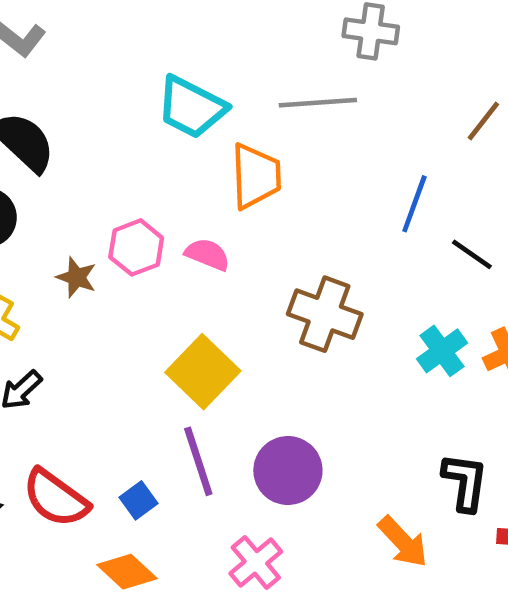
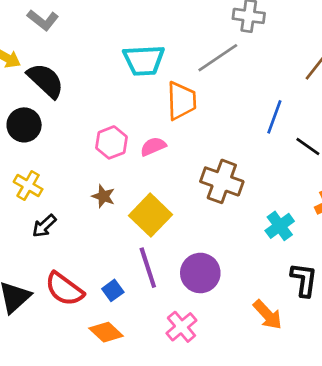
gray line: (318, 103) -> (218, 58), turned -30
cyan trapezoid: (191, 107) -> (144, 60), turned -30
pink semicircle: (207, 254) -> (153, 146), turned -45
brown star: (76, 277) -> (103, 196), moved
cyan cross: (442, 351) -> (280, 226), moved

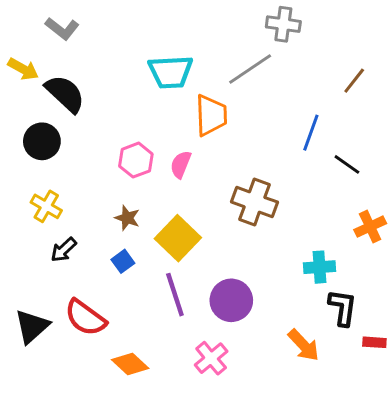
pink semicircle: (153, 146) -> (181, 164), turned -45
cyan cross: (280, 226) -> (320, 267), moved, turned 32
blue square: (113, 290) -> (123, 261), moved

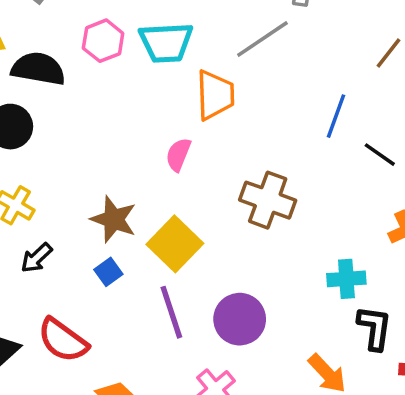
black semicircle: (65, 94) -> (38, 69), turned -33
pink hexagon: (136, 160) -> (103, 41), moved
brown star: (127, 218) -> (114, 219), size x1.5

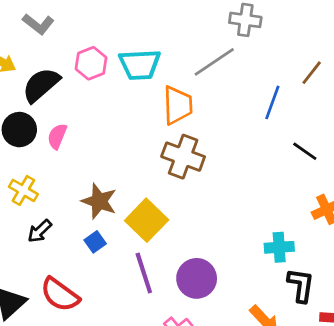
black semicircle: (38, 69) -> (41, 85), turned -51
blue line: (336, 116) -> (272, 102), moved
pink semicircle: (178, 155) -> (57, 136), moved
brown cross: (268, 200) -> (183, 157), moved

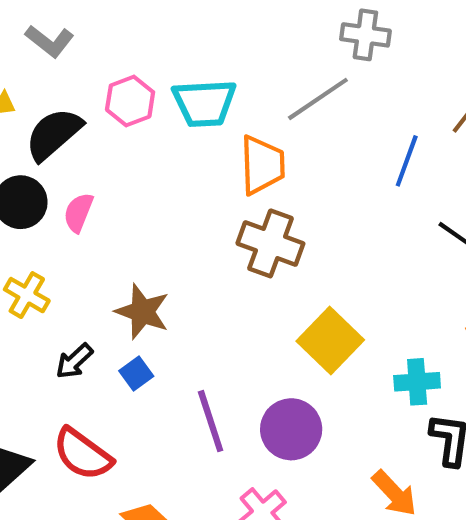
yellow square: (147, 220) -> (330, 341), moved
black arrow: (40, 231) -> (74, 361), moved

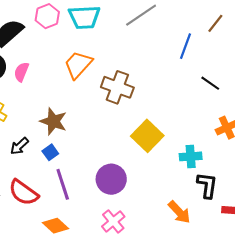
orange trapezoid: (262, 165) -> (78, 65), moved, turned -136
purple line: (211, 421) -> (63, 184), moved
purple circle: (291, 429) -> (111, 179), moved

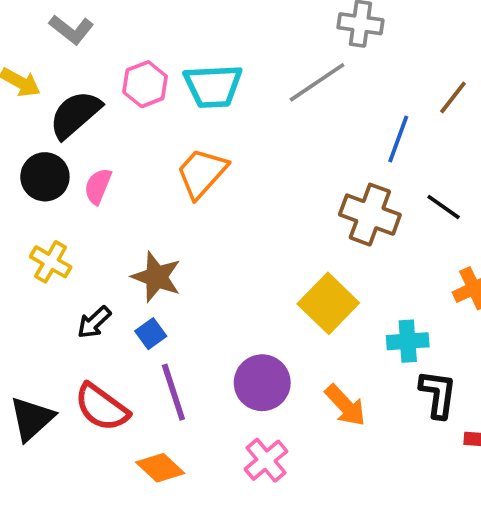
brown cross: (117, 87) -> (370, 215), moved
orange arrow: (179, 212) -> (345, 405), moved

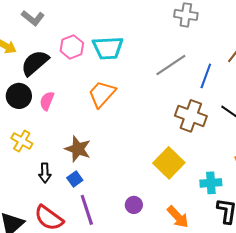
gray line: (317, 82) -> (171, 65), moved
black arrow: (94, 322) -> (45, 173), turned -48
purple circle: (262, 383) -> (134, 205), size x0.6

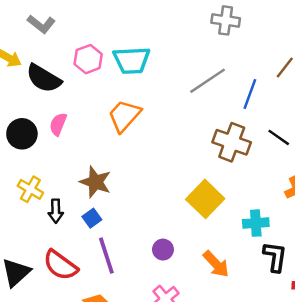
black semicircle: (35, 63) -> (44, 78), turned -108
black circle: (19, 96) -> (22, 134), moved
yellow cross: (22, 141) -> (30, 189), moved

